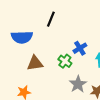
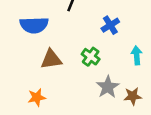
blue cross: (80, 48) -> (110, 25), moved

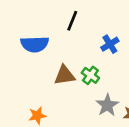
brown triangle: (51, 59) -> (64, 75), moved

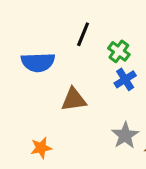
blue cross: (110, 44) -> (125, 79), moved
green cross: (90, 75) -> (119, 51), moved

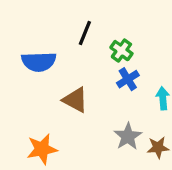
brown triangle: (74, 100) -> (75, 100), turned 36
orange star: (41, 148) -> (42, 149), size x1.4

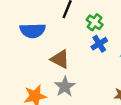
gray star: (128, 136) -> (65, 87), moved

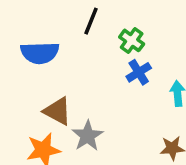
brown triangle: (60, 59) -> (57, 111), moved

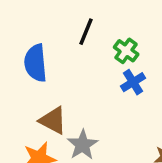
blue semicircle: (40, 53) -> (36, 63), turned 87

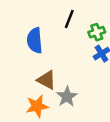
green cross: (126, 51) -> (97, 32), turned 35

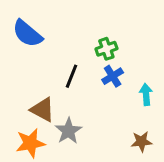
black line: (69, 19) -> (71, 76), moved
blue semicircle: (35, 40) -> (27, 34), moved, turned -45

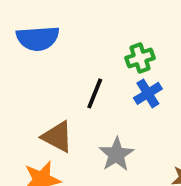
blue semicircle: (27, 34) -> (38, 38), turned -44
gray star: (68, 131) -> (116, 154), moved

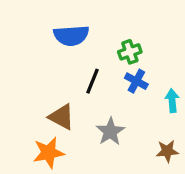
blue semicircle: (38, 38) -> (71, 36), moved
blue cross: (148, 93) -> (136, 81), turned -30

